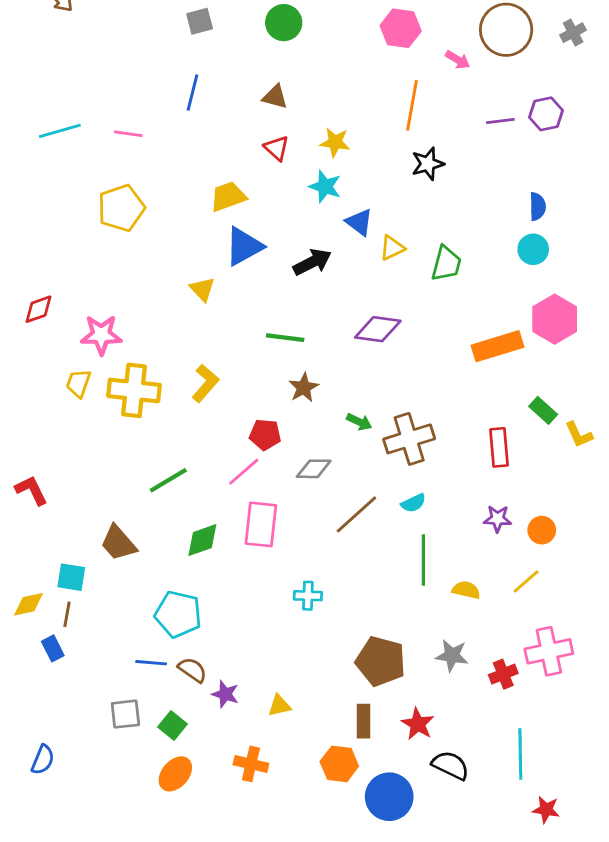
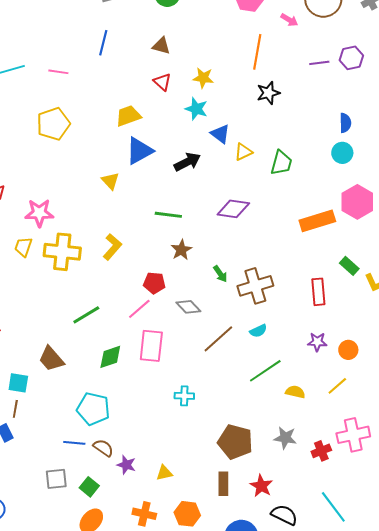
green arrow: (359, 422) -> (220, 274), turned 30
gray diamond: (314, 469) -> (188, 307), turned 45
green line: (423, 560) -> (265, 371), turned 56
cyan line: (520, 754) -> (333, 507), turned -36
orange hexagon: (339, 764) -> (187, 514), moved

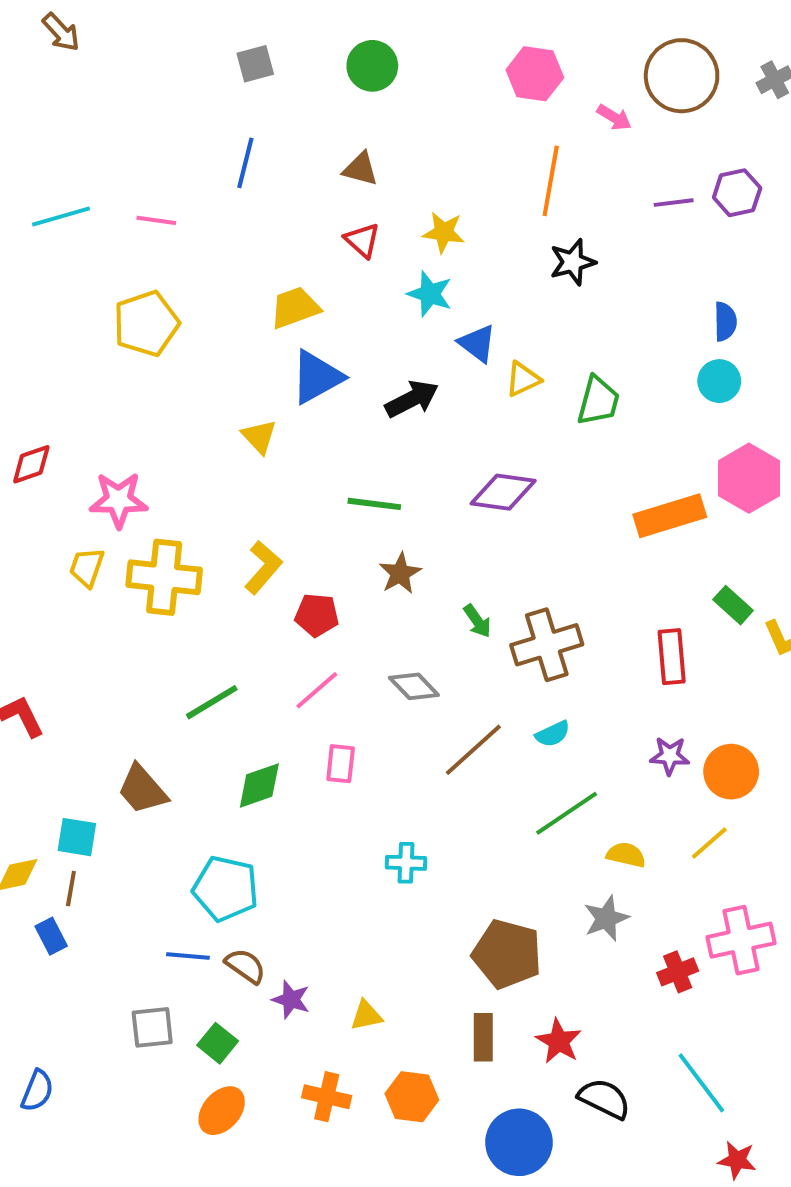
red pentagon: (154, 283) -> (317, 615), moved
pink rectangle: (151, 346) -> (341, 764), size x0.6
orange circle: (348, 350) -> (731, 772), size x1.4
gray star: (285, 438) -> (606, 918), moved, turned -30

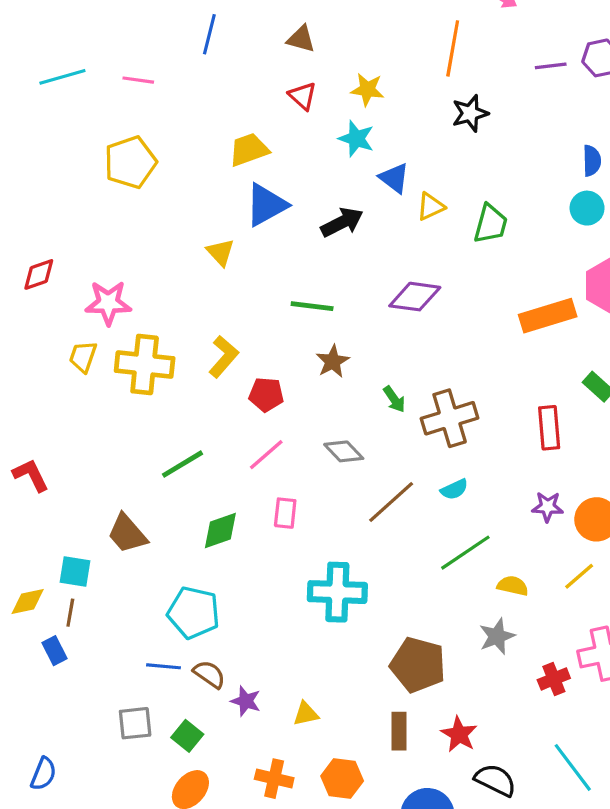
cyan cross: (406, 863) -> (337, 592), size x1.8

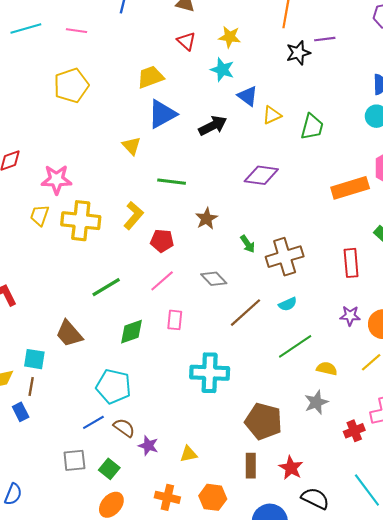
purple line: (551, 66) -> (325, 39), moved
green line: (312, 306) -> (172, 182), moved
blue line: (164, 666) -> (93, 422), turned -35

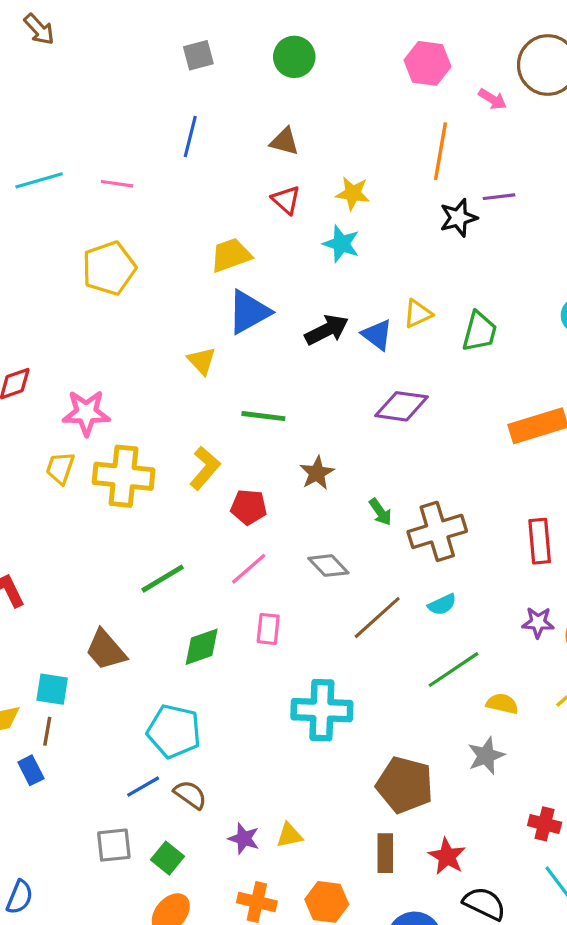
blue triangle: (248, 96) -> (377, 335), moved
red cross: (354, 431) -> (545, 824), moved, turned 36
purple star: (148, 446) -> (244, 839), moved

